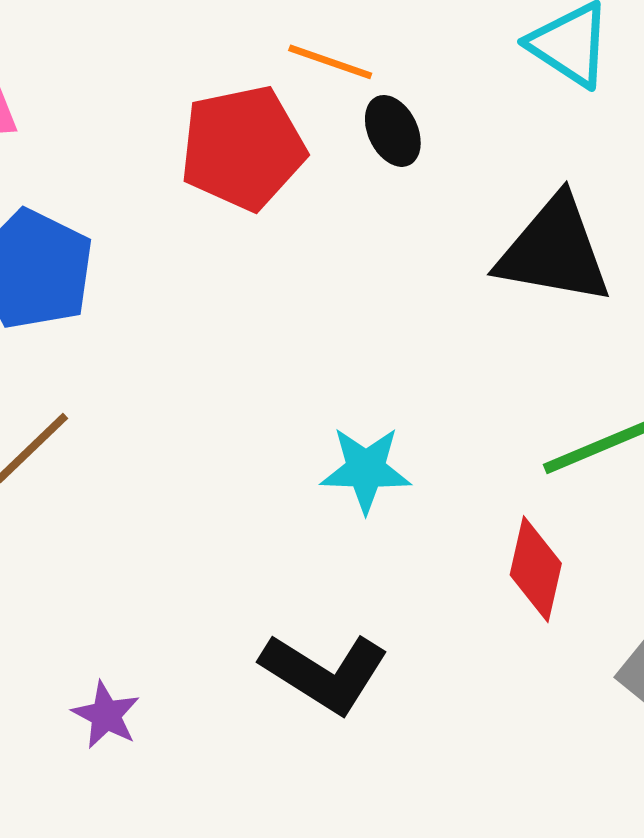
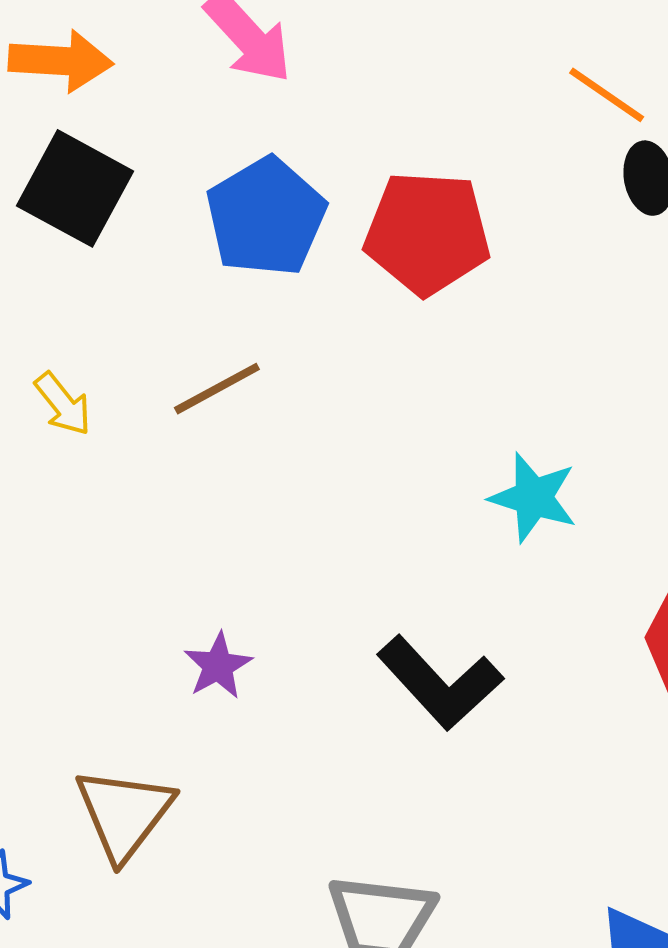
red pentagon: (243, 148) -> (427, 233), moved

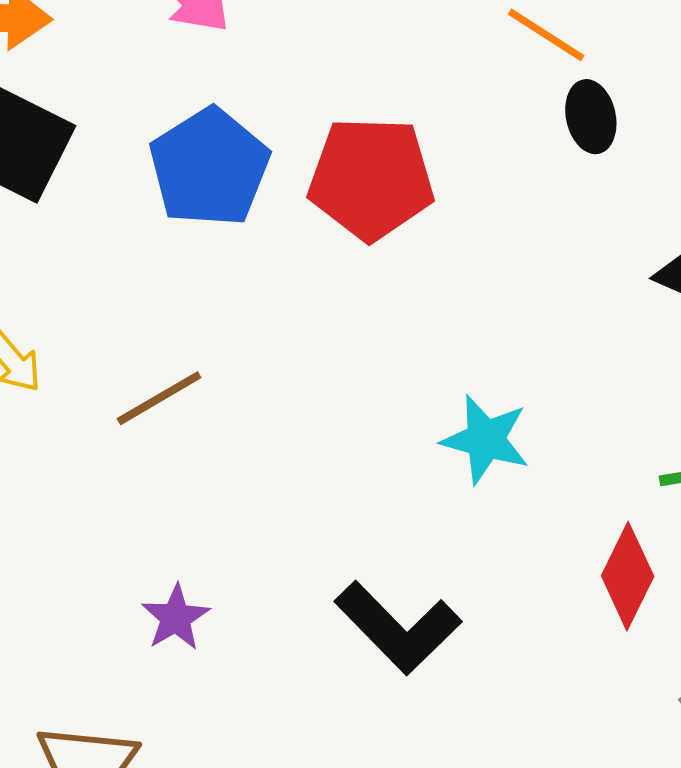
brown line: (217, 389) -> (159, 398), moved

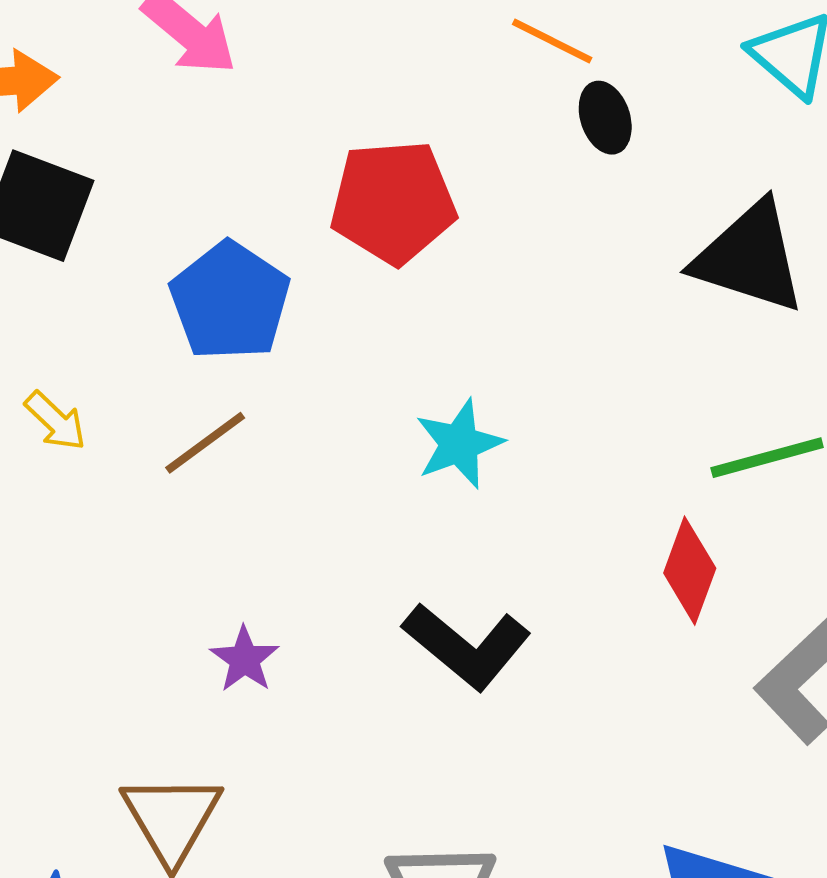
blue pentagon: (209, 167) -> (230, 301), moved
cyan star: (485, 440) -> (459, 444), moved, turned -30

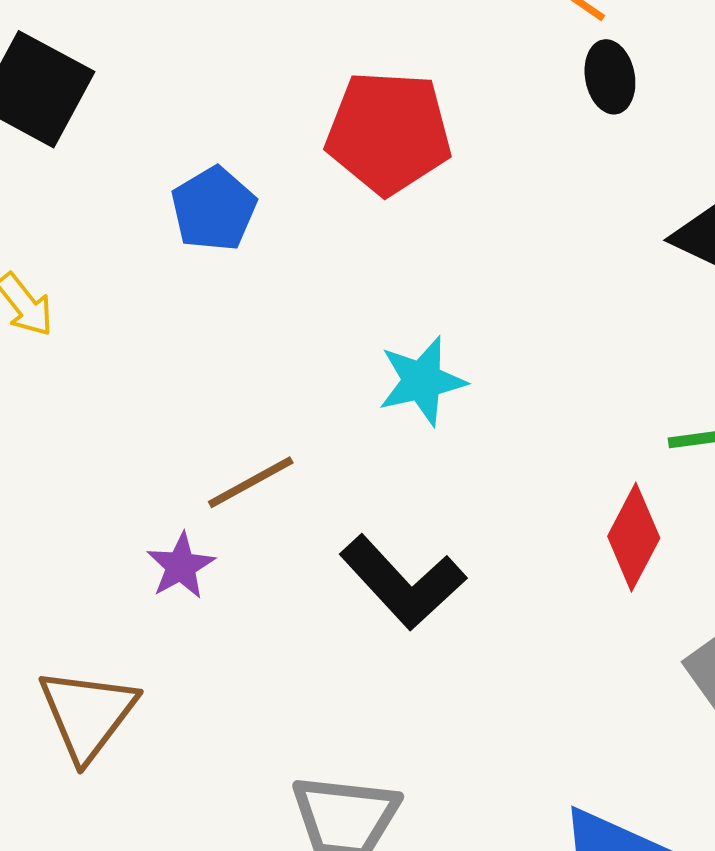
blue pentagon: (230, 301) -> (214, 209), size x0.7
brown line: (205, 443) -> (251, 482), moved

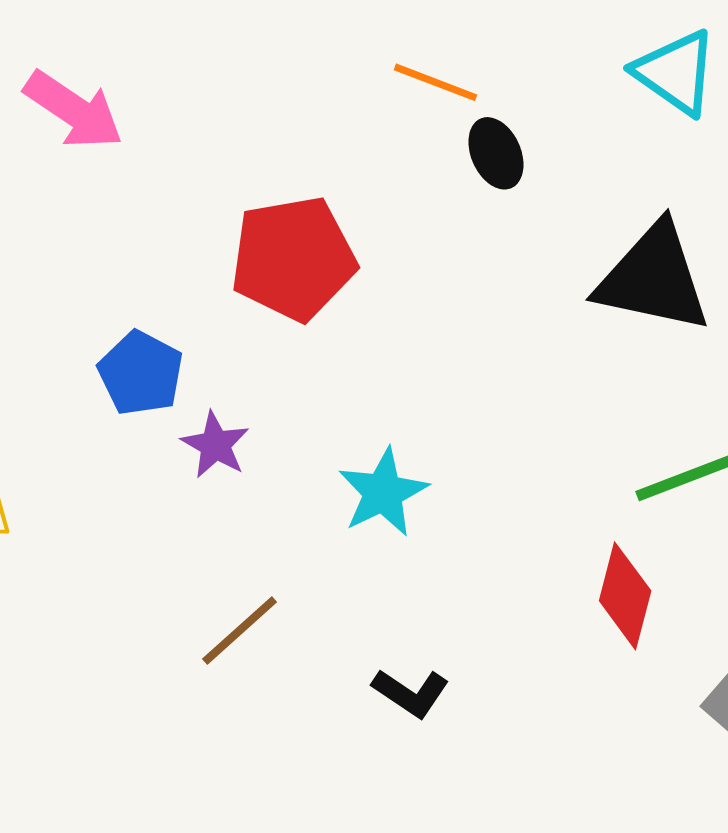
purple star: (181, 566) -> (215, 445), moved
black L-shape: (403, 582) -> (411, 693), size x0.6

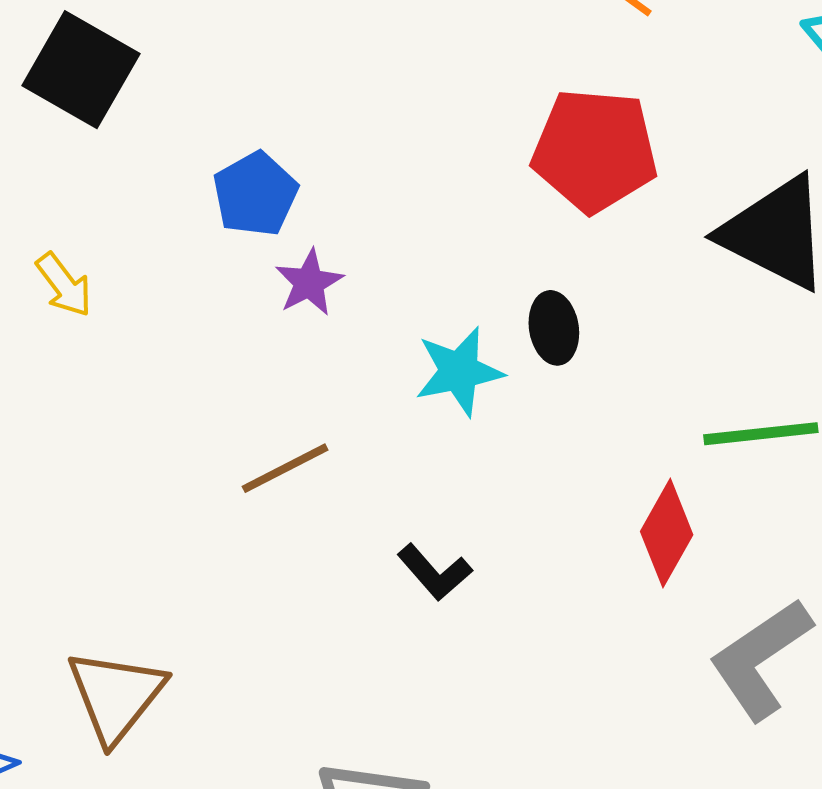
black ellipse: (496, 153) -> (554, 328), moved
red pentagon: (293, 258) -> (595, 150), moved

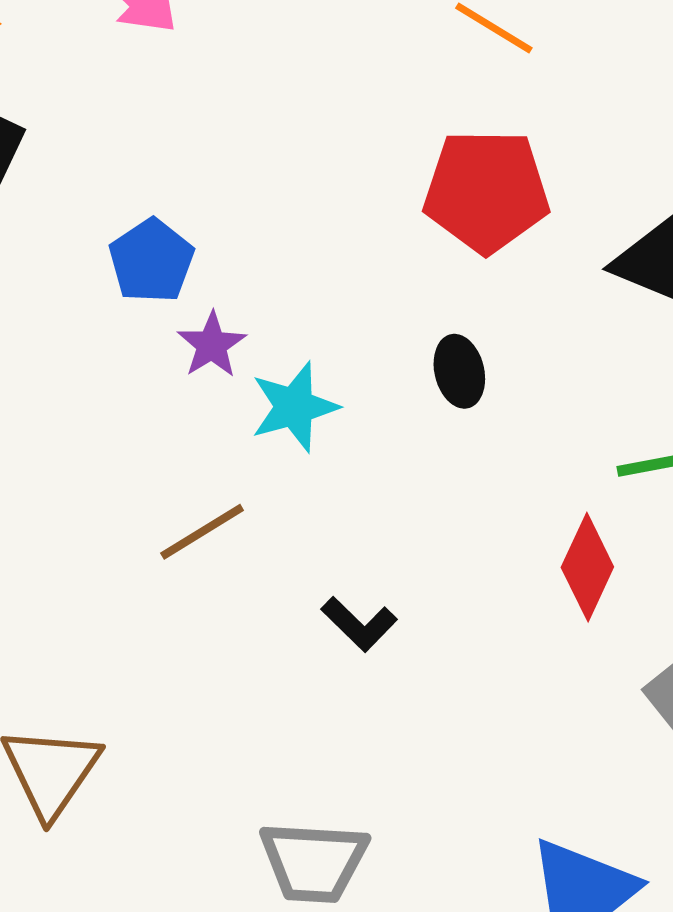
cyan star: (459, 371) -> (294, 407), moved

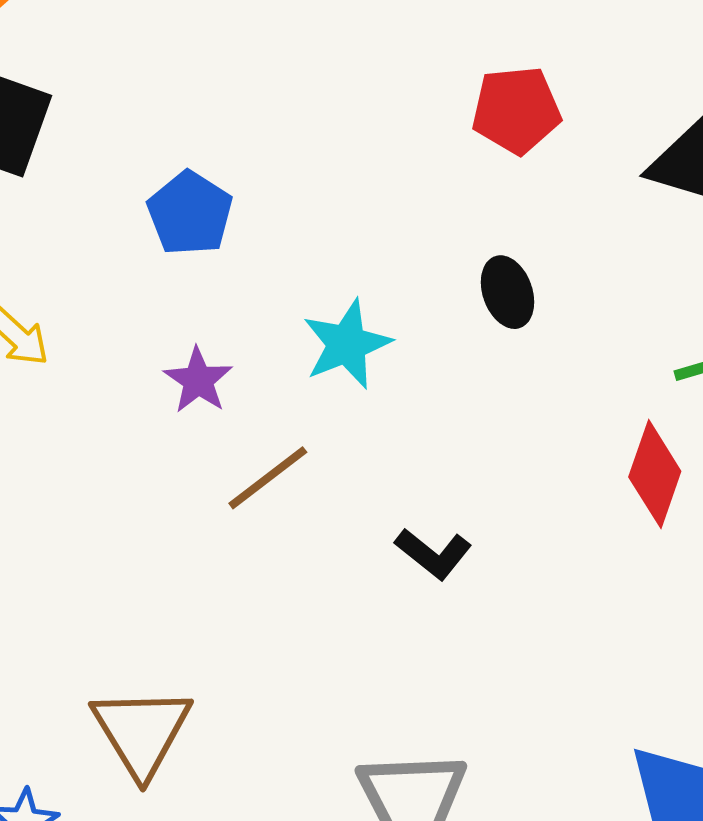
red pentagon: (486, 191) -> (516, 110), size x0.7
purple star: (212, 345) -> (198, 380), moved

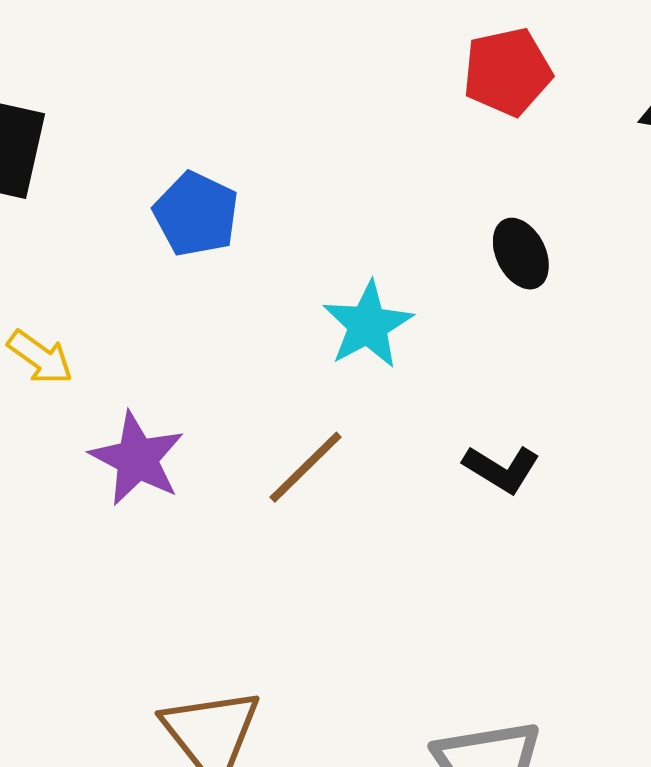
purple star: (198, 380) -> (137, 459), moved, size x1.4
black L-shape: (433, 554) -> (501, 469), moved

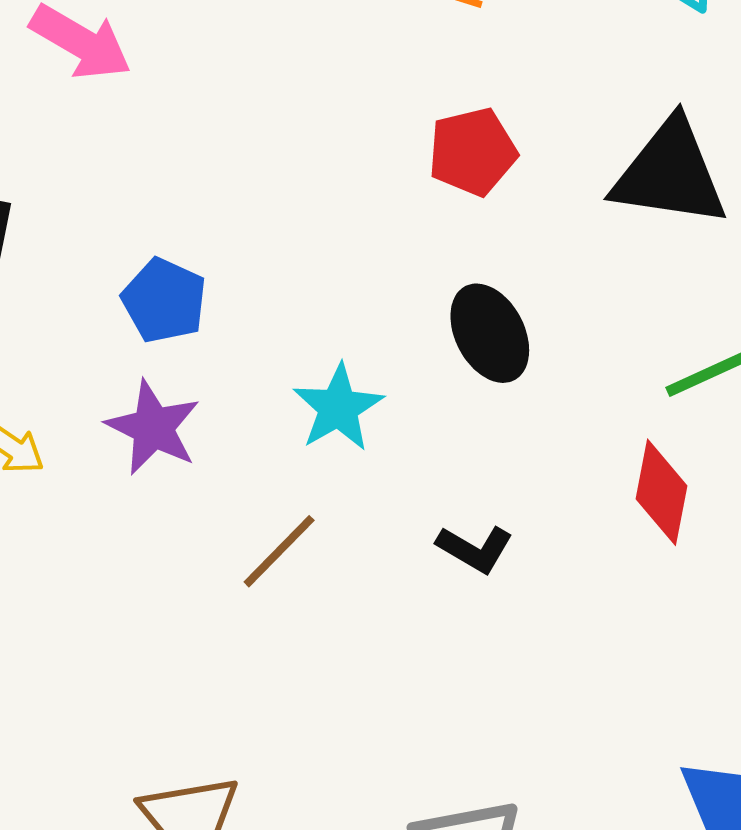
black ellipse: (521, 254) -> (490, 333), size x1.4
purple star: (137, 459) -> (153, 428), moved

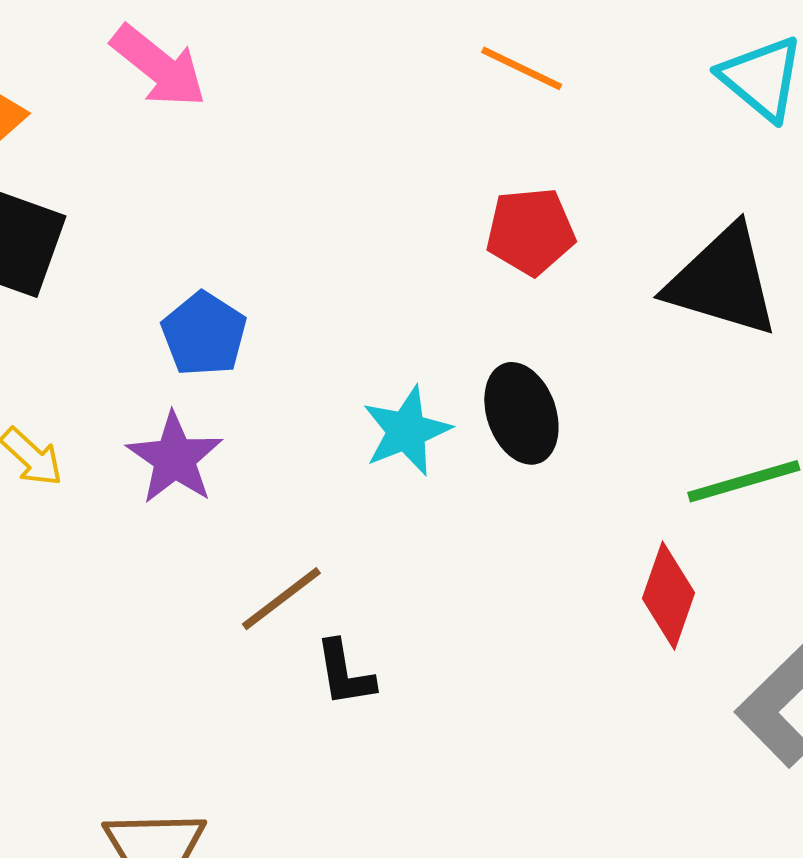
cyan star: (338, 408) -> (407, 431), moved
black L-shape: (475, 549) -> (345, 673), moved, turned 42

